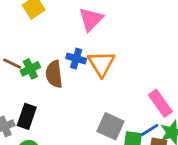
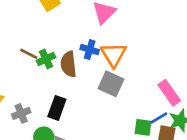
black rectangle: (27, 116) -> (57, 108), moved
gray square: (111, 126) -> (111, 84), moved

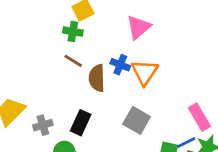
brown line: (29, 54) -> (73, 61), moved
green cross: (46, 59) -> (73, 32), moved, turned 30
gray square: (111, 84) -> (137, 120), moved

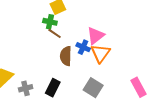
pink triangle: (139, 27) -> (96, 36), moved
brown line: (73, 61) -> (55, 33), moved

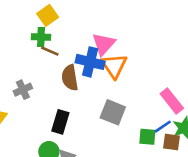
blue cross: (83, 47) -> (90, 62), size x1.5
gray cross: (26, 88) -> (23, 90), moved

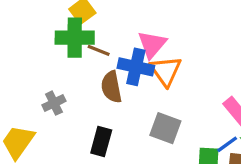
green cross: (41, 37) -> (75, 38), size x1.6
brown line: (50, 51) -> (99, 50), moved

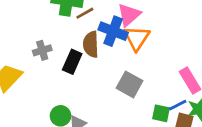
brown line: (99, 50) -> (85, 13), turned -60
black rectangle: (101, 142) -> (72, 62), moved

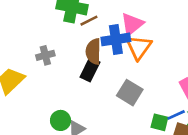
blue cross: (113, 31) -> (116, 39), turned -32
black rectangle: (72, 62) -> (90, 70), moved

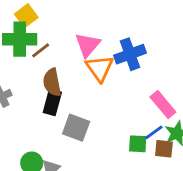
blue cross: (116, 39) -> (130, 54), moved
gray square: (130, 93) -> (76, 128), moved

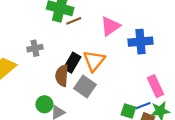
orange triangle: (100, 68) -> (94, 61), moved
brown semicircle: (52, 82) -> (62, 76), moved

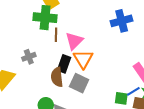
brown line: (74, 21) -> (56, 35), moved, turned -56
pink triangle: (110, 26) -> (74, 41), moved
blue cross: (141, 42) -> (122, 21), moved

